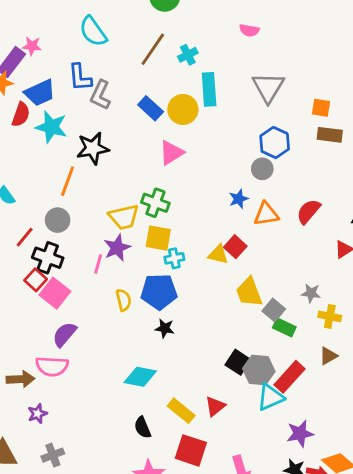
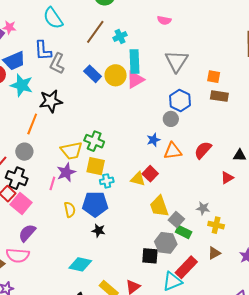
pink triangle: (171, 153) -> (135, 80), moved
black square: (238, 362) -> (150, 256), turned -30
gray hexagon: (259, 370) -> (166, 243), moved

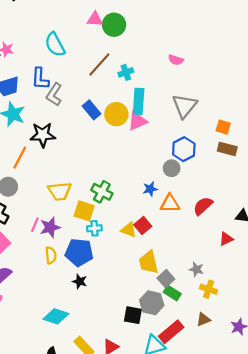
green cross: (94, 141) -> (102, 192), moved
purple star: (66, 172) -> (50, 227), moved

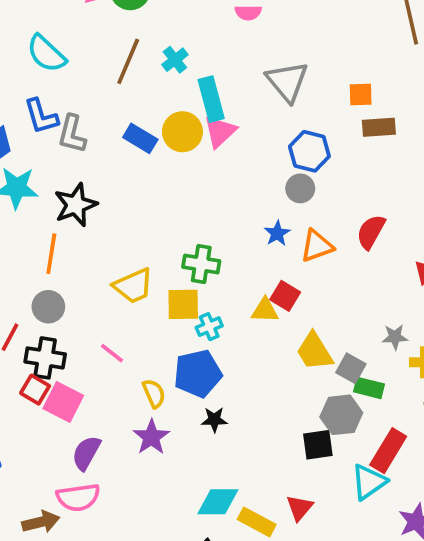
pink line: (35, 225) -> (112, 353), turned -56
purple star: (50, 227) -> (151, 437), moved
cyan diamond: (56, 316) -> (218, 502), moved

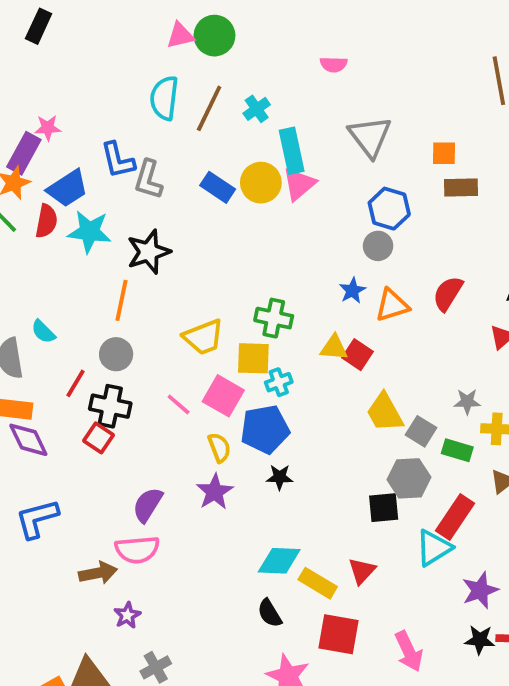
cyan semicircle: (46, 54) -> (164, 98), moved, turned 51
yellow triangle: (265, 310) -> (334, 348), moved
green rectangle: (369, 388) -> (457, 450), moved
pink square: (63, 402) -> (223, 396), moved

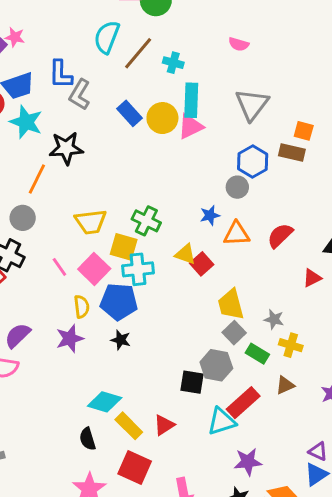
cyan cross: (257, 109) -> (173, 63), turned 36
brown rectangle: (461, 187) -> (292, 153), moved
cyan cross: (279, 382) -> (138, 269), size x1.5
yellow trapezoid: (385, 412) -> (231, 304), moved

